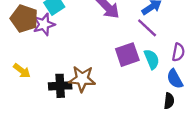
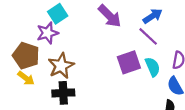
brown pentagon: (24, 19) -> (26, 56), moved
brown star: (82, 79) -> (61, 66), moved, turned -30

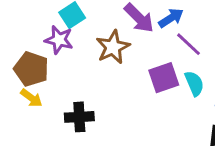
blue arrow: (153, 16) -> (171, 18), moved
purple star: (47, 33) -> (59, 40), turned 30
brown star: (61, 66) -> (113, 47), moved

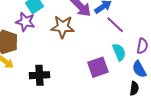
brown star: (113, 47) -> (63, 27), turned 30
purple square: (164, 78) -> (98, 67), moved

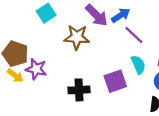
purple star: (25, 22) -> (36, 69), moved
black cross: (39, 75) -> (79, 90), moved

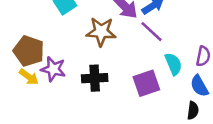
purple line: (134, 35) -> (152, 32), moved
black cross: (79, 90) -> (95, 78), moved

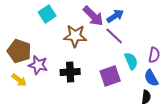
yellow arrow: (29, 77) -> (19, 80), moved

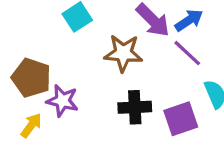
black cross: (70, 72) -> (135, 107), moved
yellow arrow: (19, 80) -> (31, 125), turned -91

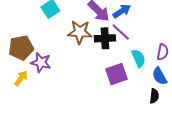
brown pentagon: (31, 78) -> (21, 48), turned -30
black cross: (135, 107) -> (105, 38), moved

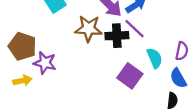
brown pentagon: (21, 48) -> (22, 46), turned 30
purple square: (116, 74) -> (130, 76), turned -35
yellow arrow: (21, 78) -> (22, 81), turned 42

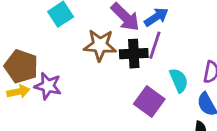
purple line: (135, 29) -> (155, 45), turned 65
yellow arrow: (22, 81) -> (18, 92), moved

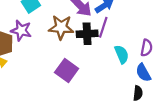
purple star: (48, 86) -> (21, 31), moved
purple square: (149, 101) -> (67, 71), moved

